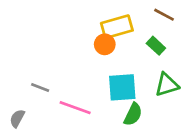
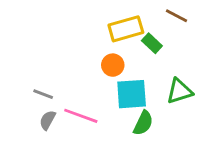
orange circle: (105, 44) -> (113, 65), moved
green rectangle: (156, 46) -> (152, 43), moved
gray semicircle: (17, 118) -> (48, 120), moved

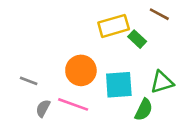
orange circle: (113, 65) -> (81, 70), moved, size x1.5
gray line: (43, 94) -> (29, 81), moved
green semicircle: (143, 123) -> (144, 110), moved

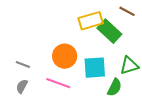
green rectangle: (137, 39) -> (109, 31), size x1.6
gray semicircle: (43, 108) -> (22, 86), moved

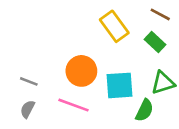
yellow rectangle: (91, 21) -> (114, 26), turned 70
green rectangle: (109, 31) -> (155, 42), moved, size x0.7

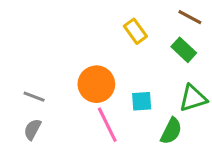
yellow rectangle: (114, 26) -> (135, 31), size x0.7
cyan square: (119, 85) -> (142, 101), size x0.6
pink line: (74, 105) -> (107, 125), moved, turned 44

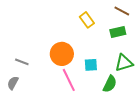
green rectangle: (184, 50) -> (118, 32), turned -56
gray semicircle: (32, 129) -> (13, 83), moved

